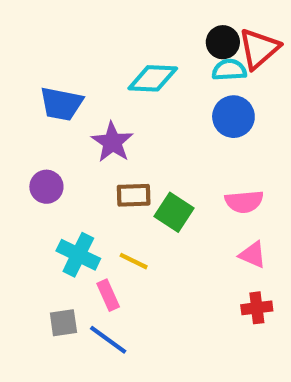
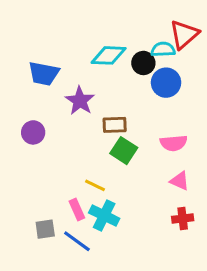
black circle: (223, 42) -> (143, 63), moved
brown rectangle: (134, 195) -> (115, 125), moved
cyan cross: (78, 255) -> (104, 216), moved

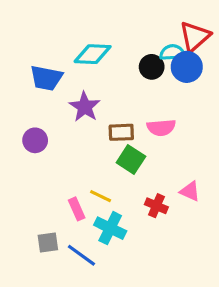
cyan diamond: (109, 55) -> (93, 54), moved
blue circle: (166, 83) -> (187, 67), moved
pink semicircle: (174, 143) -> (161, 128), moved
pink rectangle: (77, 209) -> (77, 209), moved
red cross: (183, 219) -> (156, 206), moved, turned 30

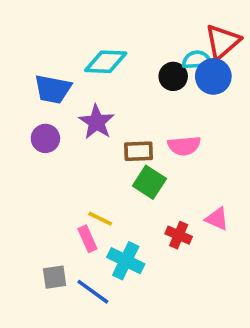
purple circle: (35, 140) -> (45, 138), moved
yellow line: (101, 196) -> (100, 219), moved

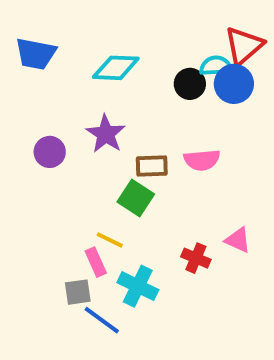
blue trapezoid: (53, 89) -> (36, 54), moved
green square: (149, 182) -> (136, 198), moved
gray square: (55, 277) -> (78, 292), moved

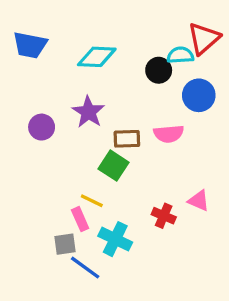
blue circle: (234, 84) -> (199, 95), moved

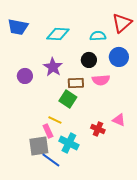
cyan semicircle: (180, 55) -> (98, 36), moved
black circle: (159, 70) -> (89, 60), moved
gray square: (65, 244) -> (39, 146), size x1.5

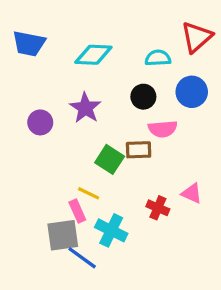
brown rectangle: (76, 83) -> (139, 150), moved

